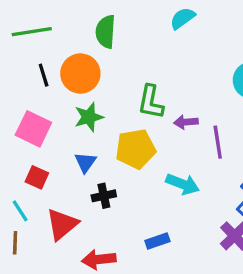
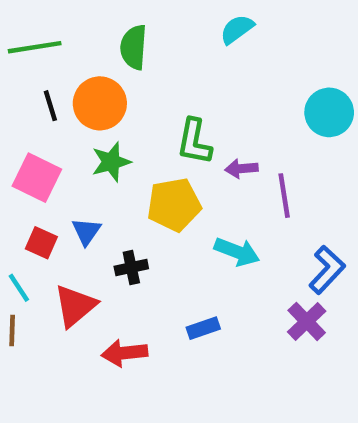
blue triangle: (85, 162) -> (86, 232), moved

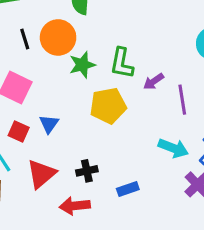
green star: (111, 162) -> (82, 65), moved
purple arrow: (241, 169) -> (154, 81), turned -30
cyan arrow: (237, 252) -> (173, 148), moved
black cross: (131, 267) -> (87, 171), moved

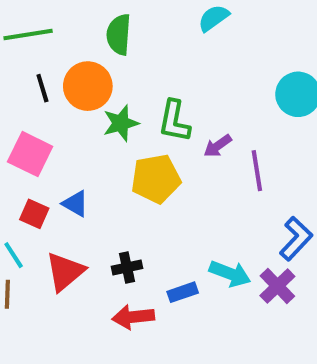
blue triangle: (49, 124) -> (75, 204), turned -35
cyan arrow: (173, 148) -> (230, 274), moved
red arrow: (75, 206) -> (133, 317), moved

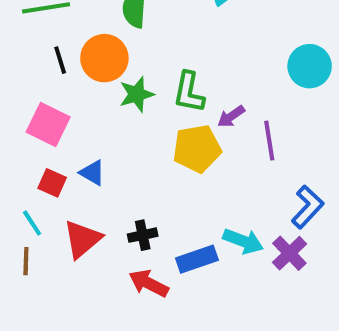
yellow pentagon: (156, 179) -> (197, 149), moved
blue rectangle: (183, 292) -> (197, 259), size x1.4
red arrow: (133, 317) -> (149, 283), turned 33

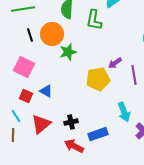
green L-shape: (189, 92) -> (94, 20), moved
cyan arrow: (243, 241) -> (124, 112), moved, turned 48

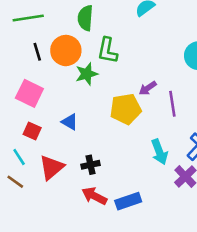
green L-shape: (94, 20) -> (107, 50), moved
blue triangle: (46, 91) -> (70, 122), moved
blue rectangle: (98, 134) -> (128, 201), moved
brown line: (13, 135) -> (15, 182), turned -56

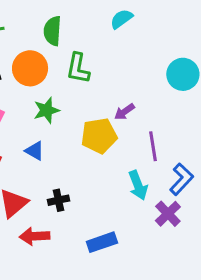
green star: (87, 74) -> (47, 110), moved
purple line: (172, 104) -> (153, 146), moved
red arrow: (94, 196) -> (35, 236), moved, turned -30

